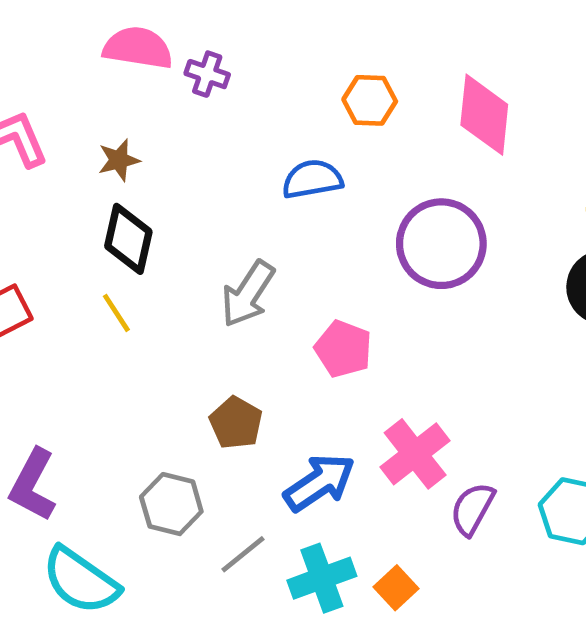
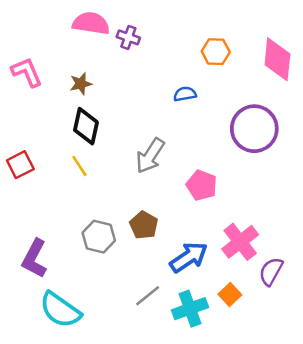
blue semicircle: (312, 179) -> (185, 94), size x0.7
gray hexagon: (171, 504) -> (99, 237), moved
orange square: (396, 588) -> (230, 295), moved

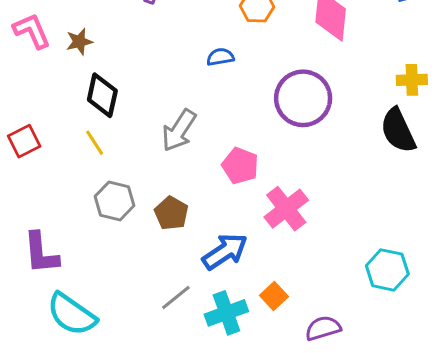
brown star: (81, 84) -> (79, 42), moved
gray hexagon: (99, 237) -> (115, 201), moved
pink cross: (240, 242) -> (286, 209), moved
purple L-shape: (34, 259) -> (41, 253), turned -33
purple semicircle: (271, 271) -> (323, 328), moved, turned 44

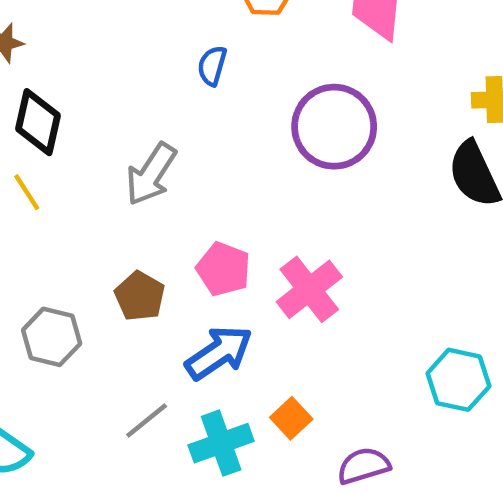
blue semicircle: (220, 57) -> (212, 66), turned -64
pink pentagon: (240, 166) -> (223, 269), moved
gray hexagon: (115, 201) -> (52, 337), moved

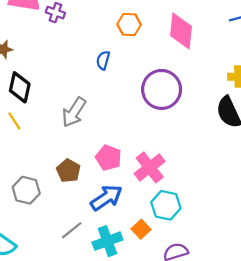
cyan hexagon: (458, 380) -> (166, 205), moved

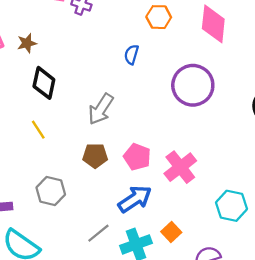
yellow line: (14, 121) -> (38, 130), moved
brown pentagon: (68, 171) -> (95, 156), moved, turned -30
cyan hexagon: (166, 205) -> (232, 206), moved

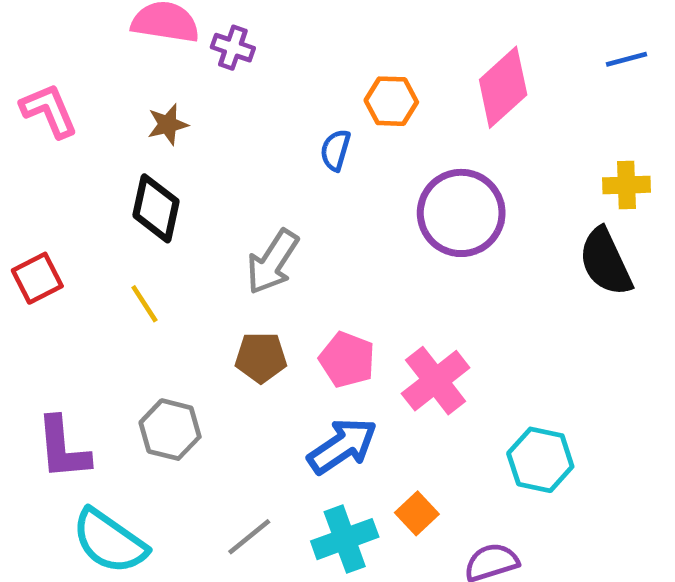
orange hexagon: (159, 17) -> (391, 101), moved
pink diamond: (213, 24) -> (503, 87), turned 42
brown star: (27, 43) -> (168, 124), moved
gray line: (98, 233) -> (249, 537), moved

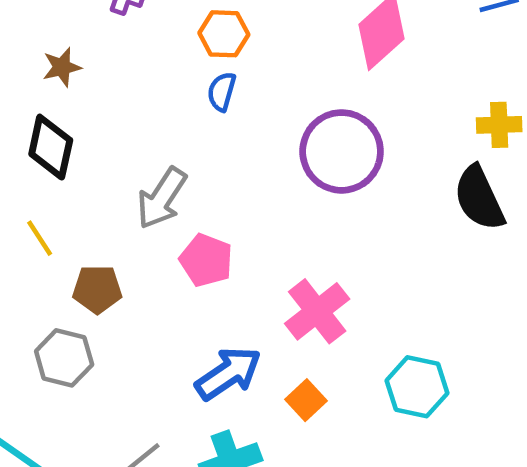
orange hexagon: (391, 101) -> (224, 34), moved
brown pentagon: (261, 357) -> (97, 289), moved
pink pentagon: (347, 360) -> (206, 260), moved
orange square: (417, 513) -> (306, 400), moved

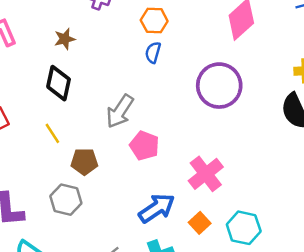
cyan hexagon: (417, 387) -> (244, 228), moved

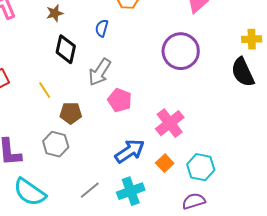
blue semicircle: (153, 52) -> (102, 28), moved
black diamond: (59, 83) -> (66, 49), moved

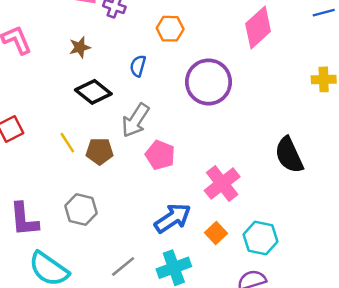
black diamond: (66, 49) -> (93, 92), turned -64
purple circle: (181, 51) -> (209, 82), moved
black semicircle: (243, 72) -> (289, 155), moved
brown pentagon: (71, 113) -> (100, 151), moved

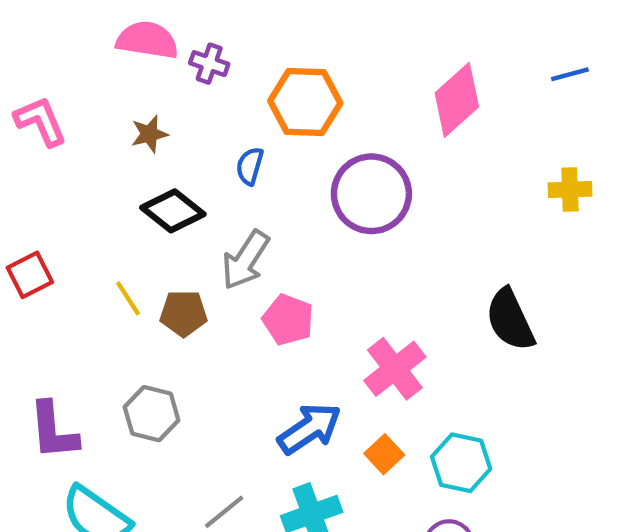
orange hexagon: (170, 29) -> (305, 102), size x1.5

